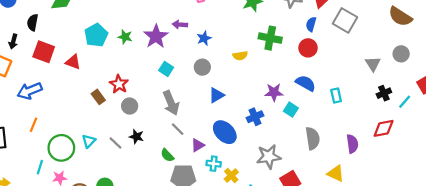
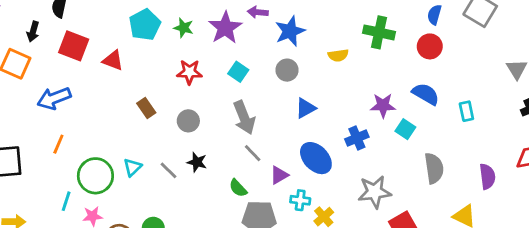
blue star: (204, 38) -> (290, 31), size x1.5
red star: (119, 84) -> (189, 72), moved, turned -30

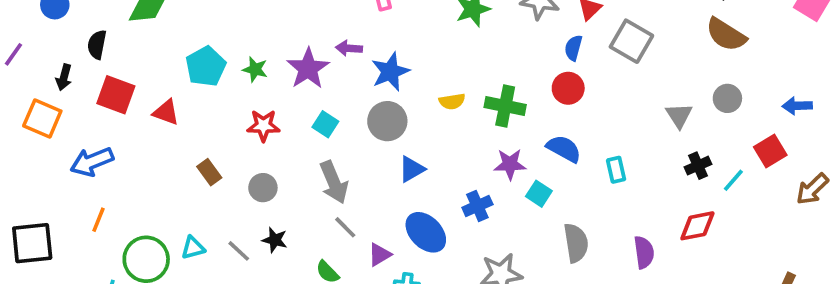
green cross: (379, 32) -> (505, 106), moved
gray circle: (287, 70) -> (387, 121), size x1.4
cyan triangle: (132, 167) -> (193, 248), turned 30

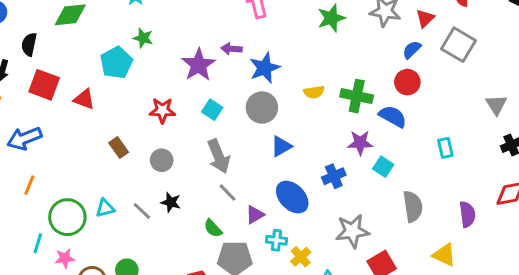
blue semicircle: (573, 48) -> (412, 50), turned 30
green star: (255, 69) -> (143, 38), moved
blue semicircle: (564, 149) -> (393, 116), moved

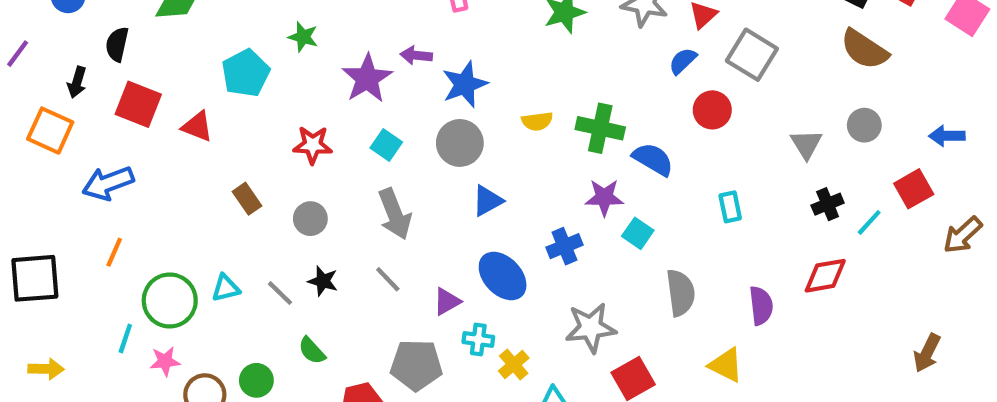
green star: (143, 38) -> (303, 37), moved
red circle: (407, 82) -> (712, 110), moved
gray line: (228, 193) -> (388, 279), moved
green semicircle: (213, 228) -> (312, 351), moved

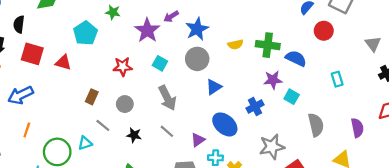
purple arrow: (416, 55) -> (171, 16), turned -32
brown rectangle: (247, 199) -> (92, 97), turned 64
gray line: (280, 293) -> (103, 125), moved

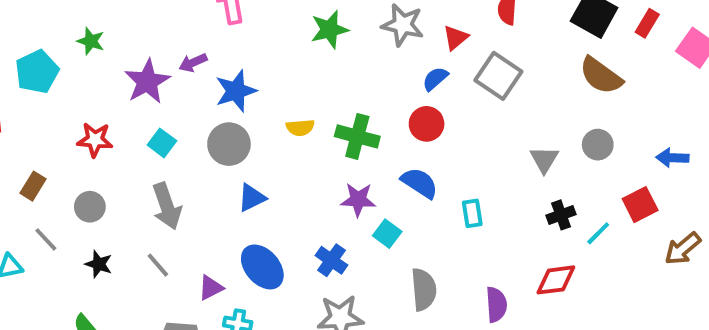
red circle: (324, 31) -> (427, 124), moved
blue semicircle: (296, 58) -> (420, 183), moved
blue cross: (255, 106) -> (331, 260), moved, turned -35

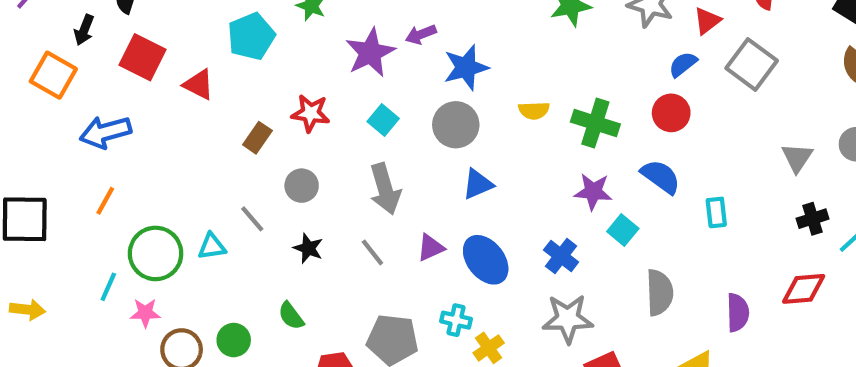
brown rectangle: (33, 186) -> (257, 138), moved
purple triangle: (211, 288) -> (431, 248), moved

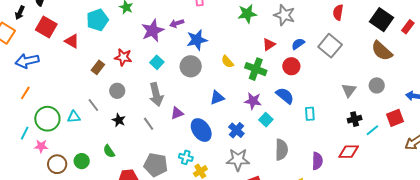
red triangle: (707, 21) -> (269, 44), moved
yellow semicircle: (534, 110) -> (227, 62), turned 48
blue triangle: (478, 184) -> (217, 98), moved
purple triangle: (431, 248) -> (177, 113), moved

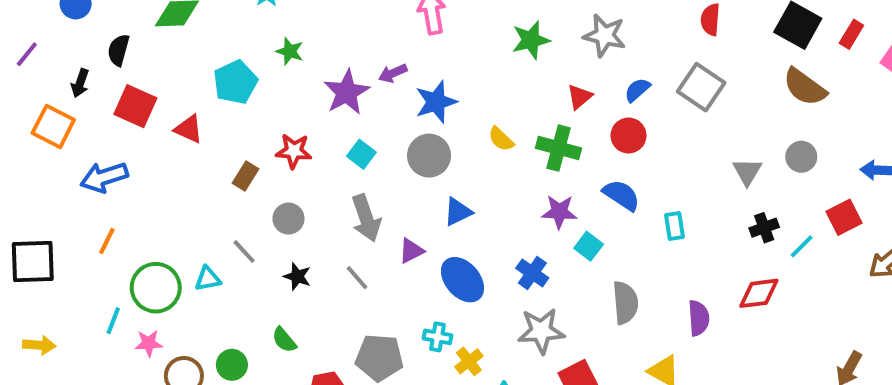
blue triangle: (217, 98) -> (458, 212), moved

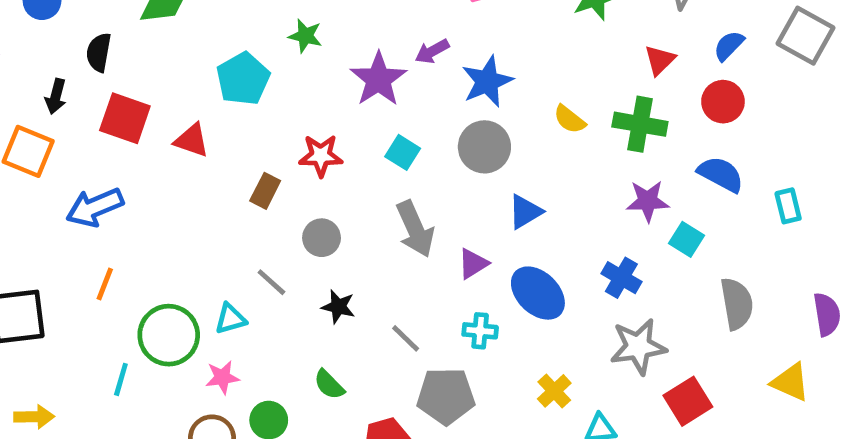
gray line: (357, 278) -> (406, 338), moved
cyan cross: (437, 337) -> (480, 331), moved
pink star: (149, 343) -> (222, 377), moved

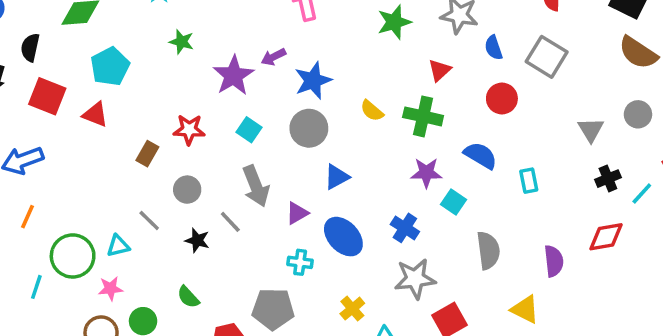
blue semicircle: (729, 46) -> (494, 48), moved, turned -65
cyan pentagon: (243, 79) -> (110, 66), moved
red circle: (723, 102) -> (502, 99), moved
gray line: (406, 338) -> (230, 222), moved

